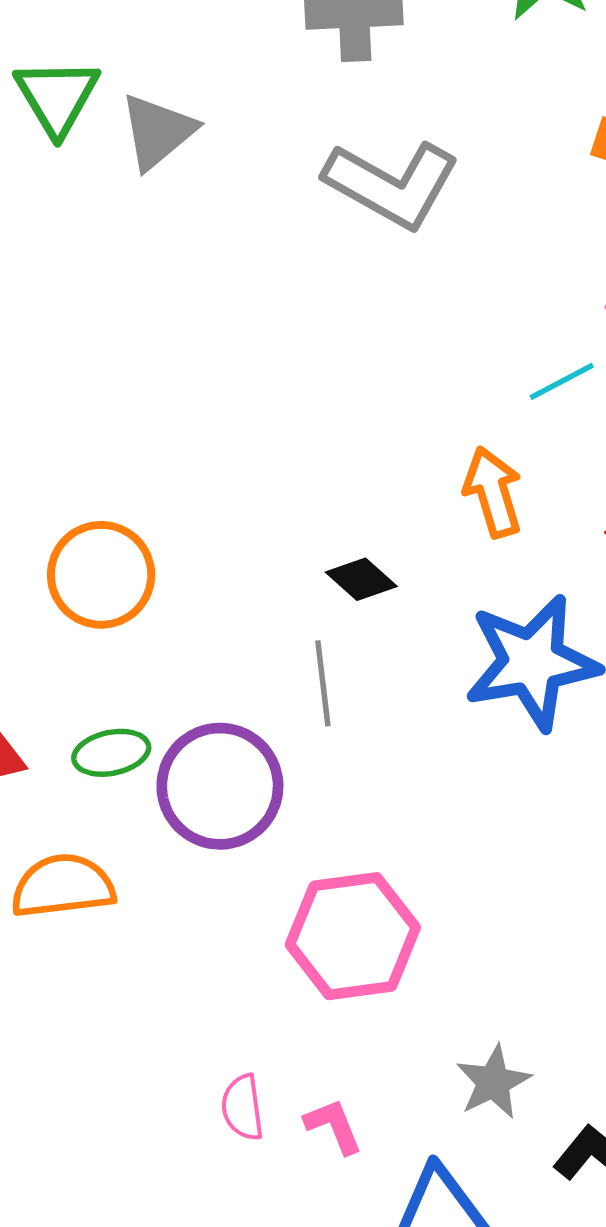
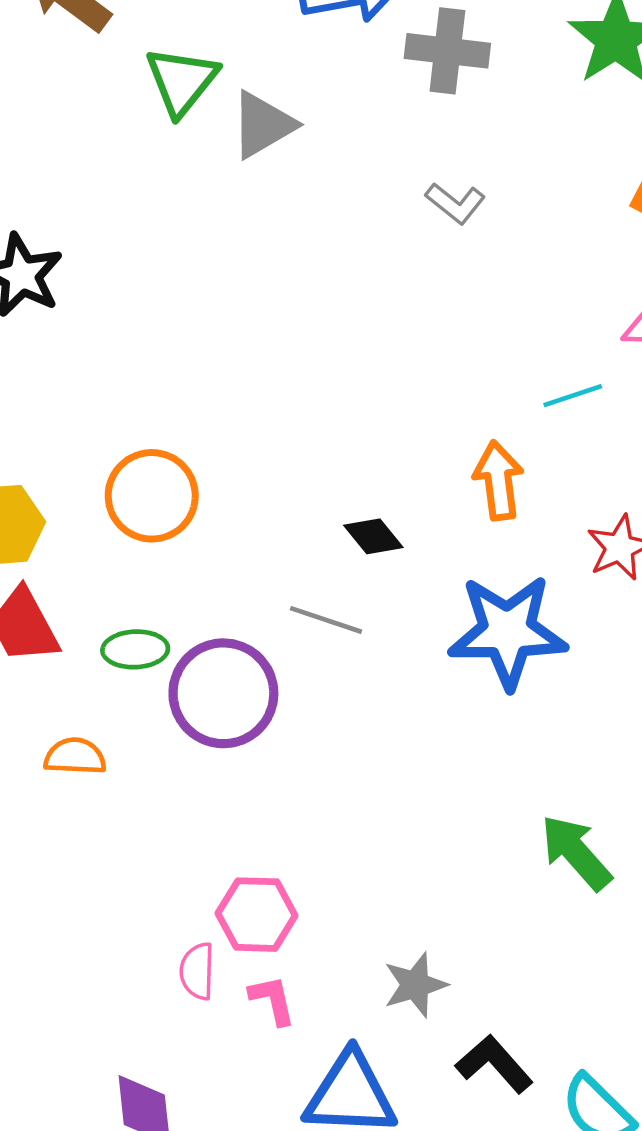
gray L-shape: (392, 184) -> (455, 203), size x0.5
gray line: (323, 683) -> (326, 620), turned -74
orange semicircle: (63, 886) -> (75, 756), size x0.7
pink hexagon: (353, 936) -> (257, 915), moved, size x0.7

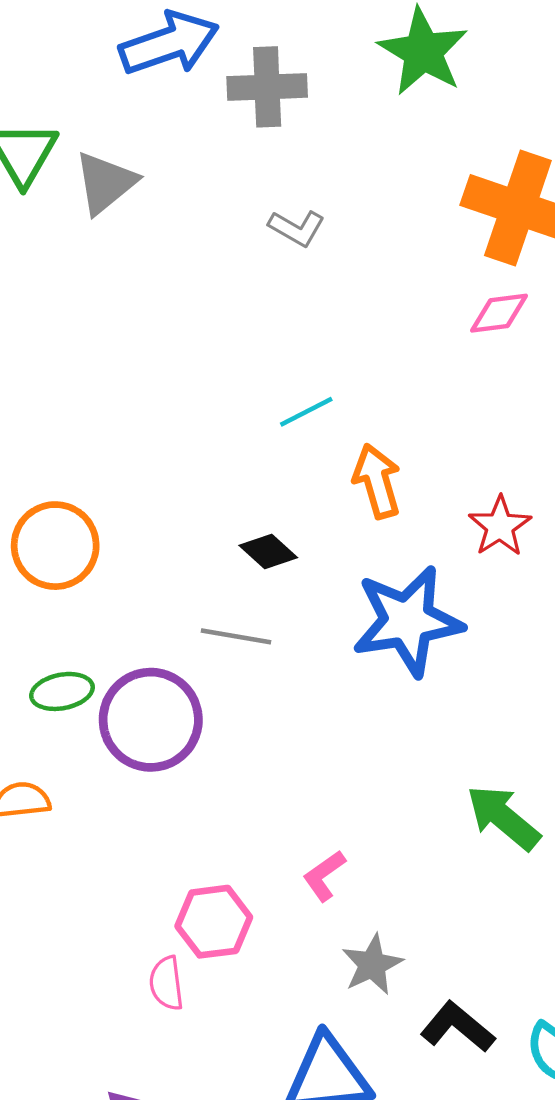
cyan line: (573, 396) -> (306, 412), moved
pink L-shape: (272, 1000) -> (324, 876), moved, turned -104

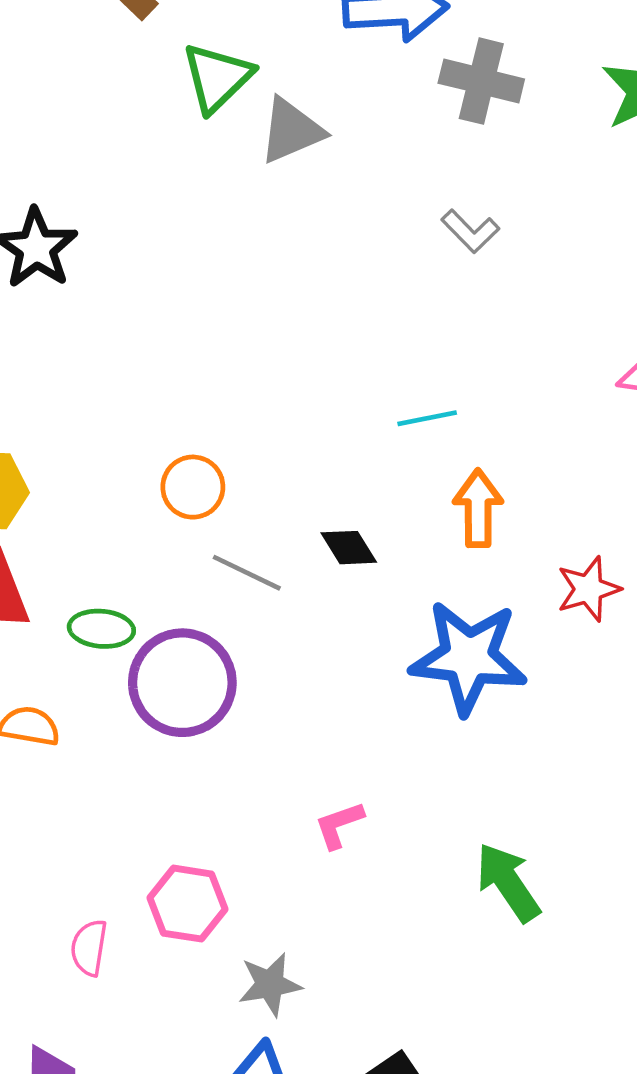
orange circle: (55, 546) -> (193, 487), moved, size x0.7
gray line: (236, 636) -> (247, 573), moved
pink L-shape: (324, 876) -> (339, 825), moved
gray star: (372, 964) -> (270, 984), moved
pink semicircle: (166, 983) -> (89, 948), moved

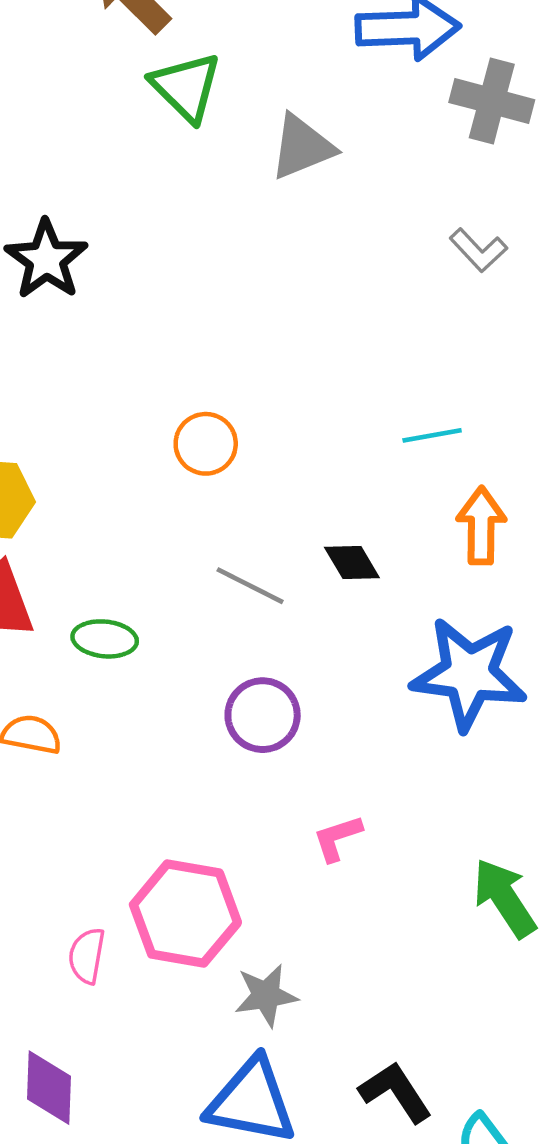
green triangle: (217, 78) -> (186, 87), moved, turned -32
orange circle: (193, 487) -> (206, 444), moved
purple circle: (182, 683) -> (263, 715), moved, size x0.7
pink hexagon: (187, 904) -> (185, 914), size x1.4

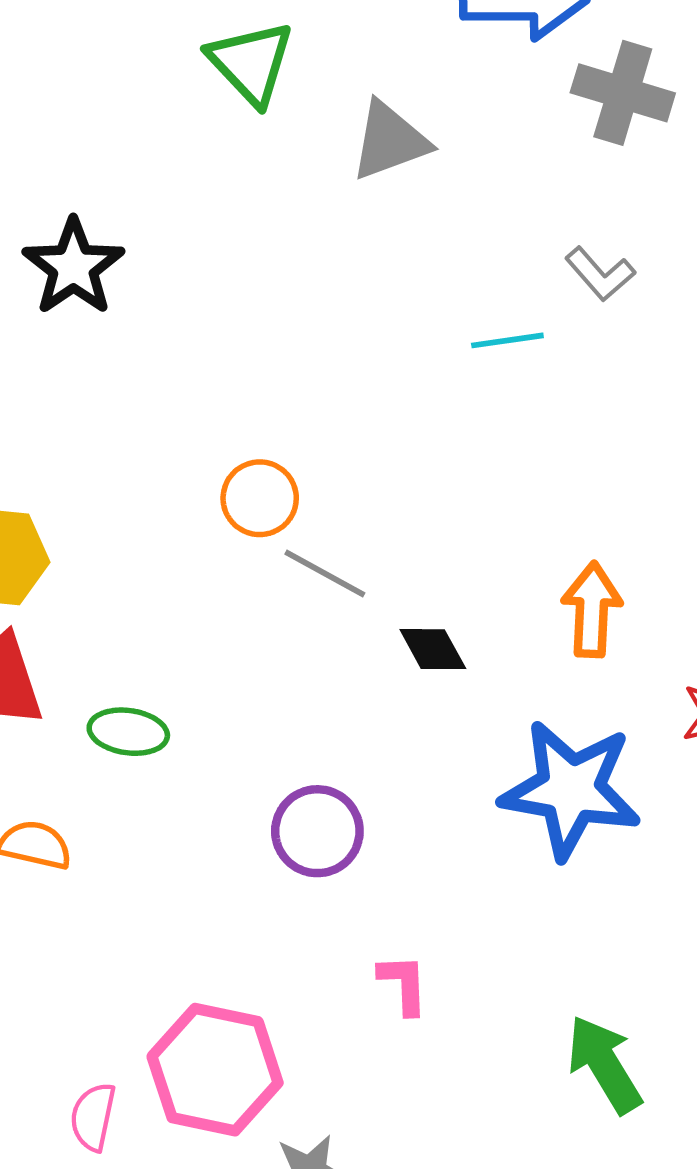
cyan line: (432, 435) -> (507, 340), moved
gray line: (250, 586) -> (325, 574), moved
pink L-shape: (337, 838) -> (403, 984), turned 104

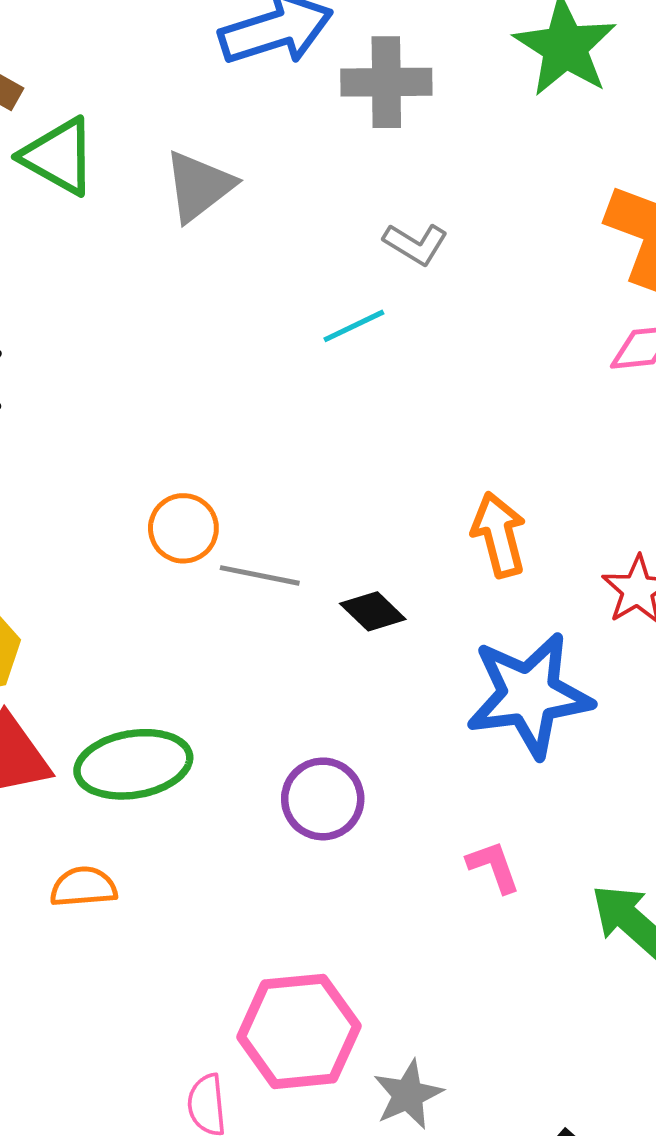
green ellipse: (128, 732) -> (133, 764), size x1.6
pink L-shape: (403, 984) -> (494, 867), moved

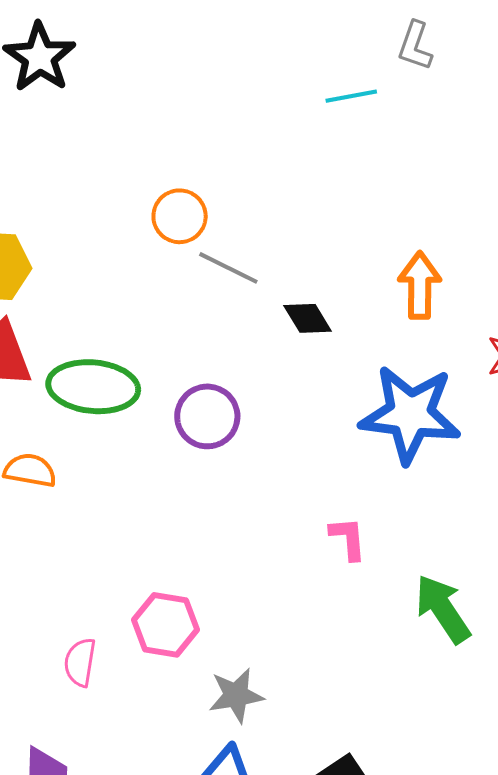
gray L-shape: (416, 244) -> (415, 46), turned 63
purple circle: (323, 799) -> (207, 416), moved
pink hexagon: (299, 1031) -> (165, 625), size x0.7

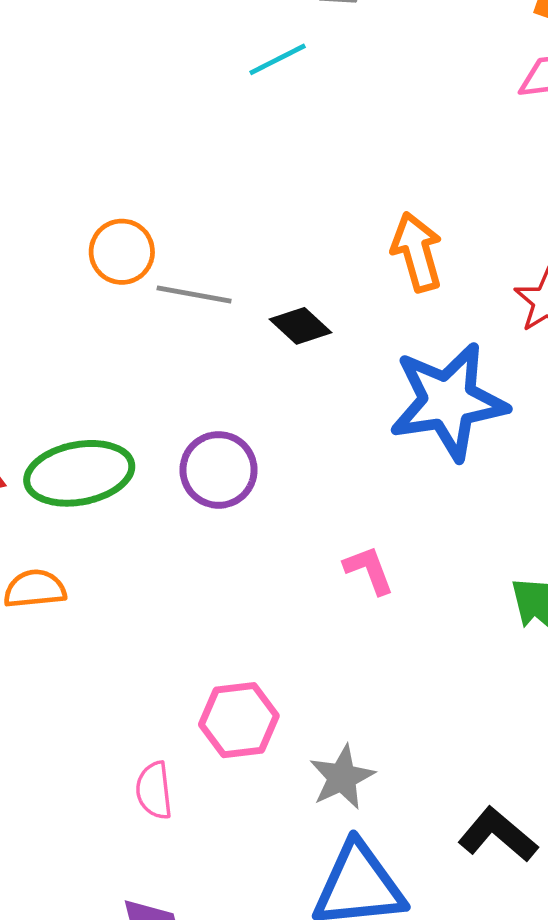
pink L-shape: (348, 538) -> (369, 570), moved

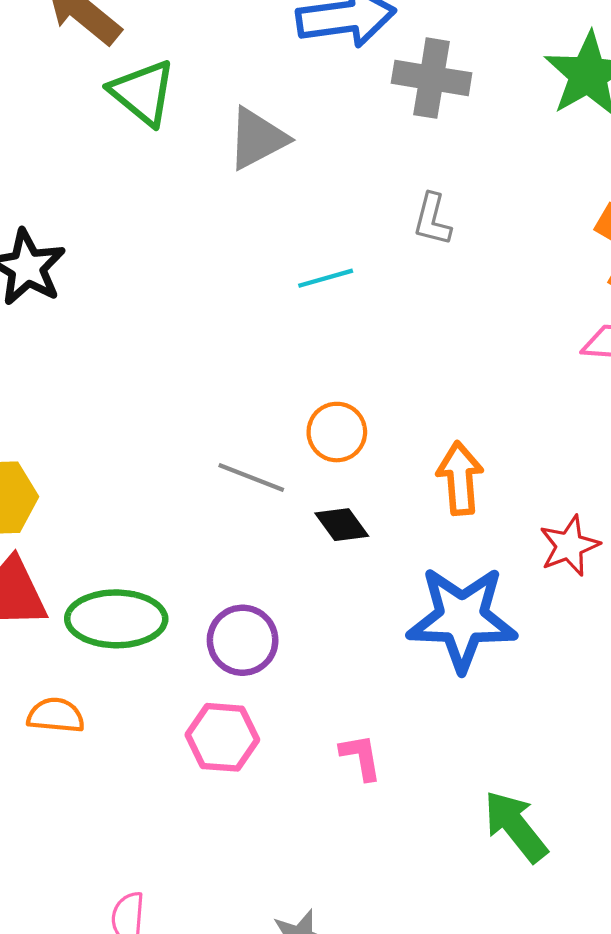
cyan line: (278, 59) -> (326, 278), moved
orange circle: (122, 252) -> (337, 432), moved
pink hexagon: (239, 720) -> (222, 737), moved

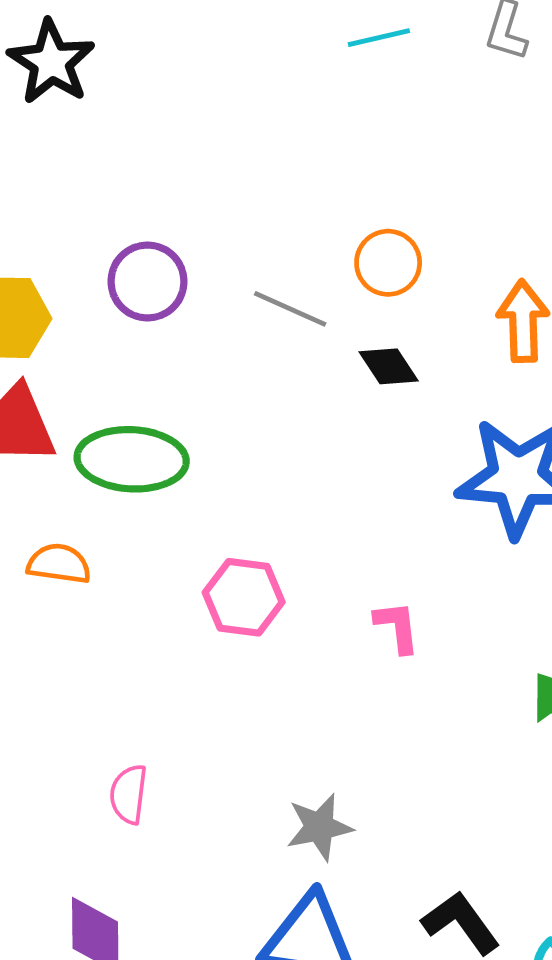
cyan line: (326, 278) -> (379, 38), moved
purple circle: (243, 640) -> (147, 282), moved

